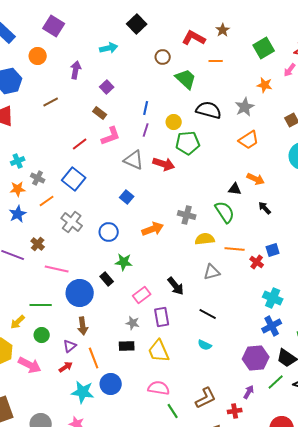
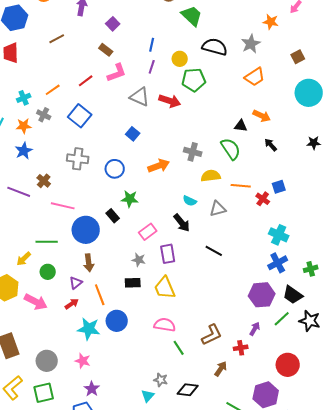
orange line: (47, 201) -> (53, 90), moved
gray cross: (72, 222) -> (78, 159), turned -30
cyan semicircle: (205, 345) -> (190, 201), moved

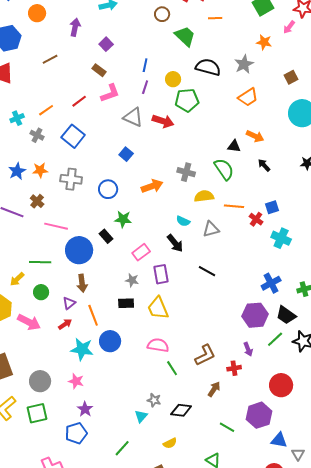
orange star: (24, 126) -> (40, 170), moved
cyan cross: (279, 235) -> (281, 238), moved
purple arrow: (255, 329) -> (248, 349), turned 128

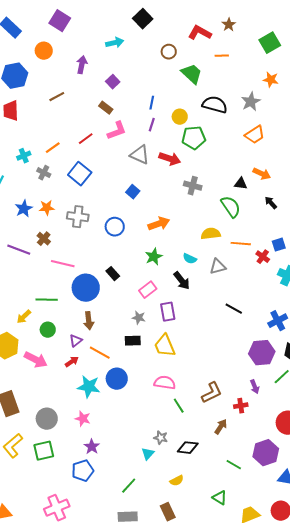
gray cross: (186, 172) -> (193, 186), moved
green star: (123, 219) -> (154, 257), moved, turned -30
black line: (207, 271) -> (234, 309), moved
orange line: (93, 315) -> (100, 353), turned -40

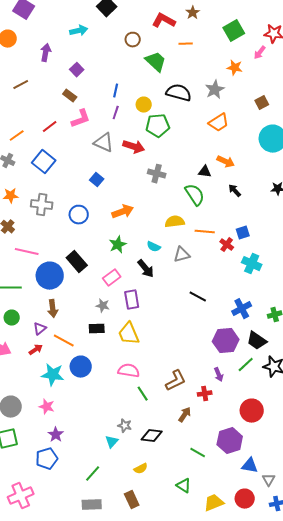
black rectangle: (113, 274) -> (77, 262), size x1.5

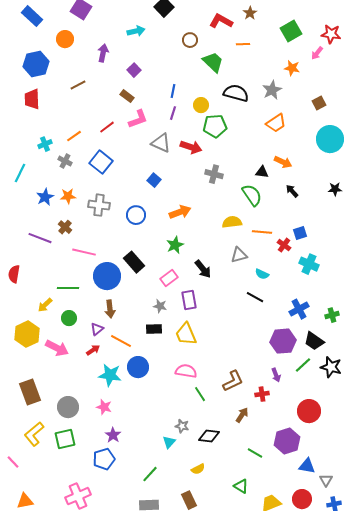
cyan semicircle: (154, 247) -> (262, 274), moved

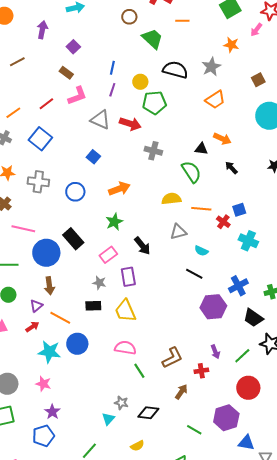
purple hexagon: (283, 341) -> (213, 307), moved
green line: (303, 365) -> (242, 356), moved

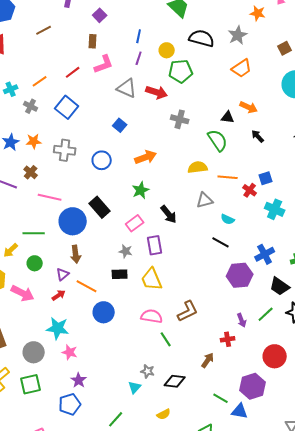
brown rectangle: (66, 73) -> (93, 41), turned 56
cyan star: (49, 352) -> (58, 328), moved
green line: (242, 356) -> (266, 314), moved
brown L-shape: (172, 358) -> (188, 311), moved
blue triangle: (246, 443) -> (240, 411), moved

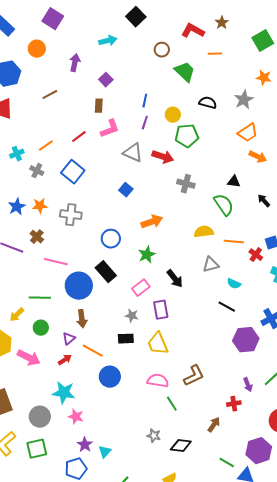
black semicircle: (202, 38) -> (208, 103), size x0.7
orange arrow: (249, 107) -> (258, 157), moved
blue circle: (102, 160) -> (111, 239), moved
cyan triangle: (135, 387) -> (105, 452), moved

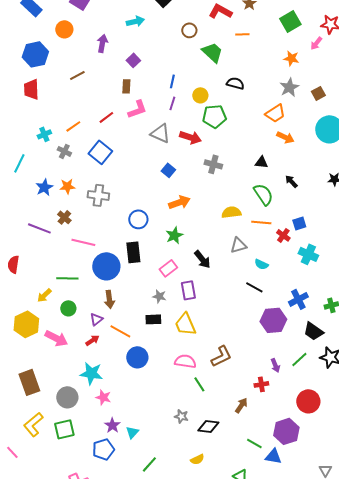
gray star: (244, 100) -> (289, 87), moved
blue square: (126, 190) -> (168, 170), moved
green semicircle: (224, 205) -> (263, 194), moved
black rectangle: (106, 272) -> (133, 252), turned 35

